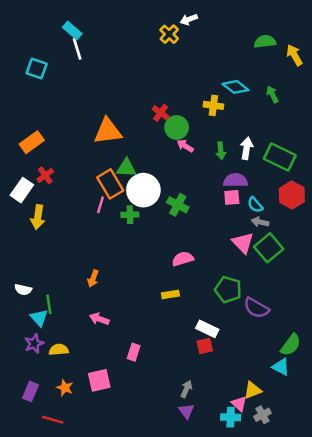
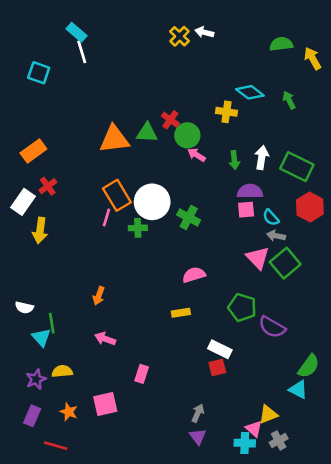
white arrow: (189, 19) -> (204, 32), moved, turned 35
green triangle: (126, 168) -> (147, 133), moved
purple star: (34, 344) -> (36, 379), moved

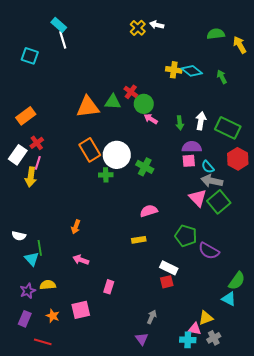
yellow cross: (226, 112) -> (174, 70), moved
pink line: (106, 217) -> (38, 163), moved
gray arrow: (276, 236) -> (212, 181), size x1.5
pink triangle: (254, 429) -> (195, 329), turned -32
purple triangle: (198, 437) -> (142, 339), moved

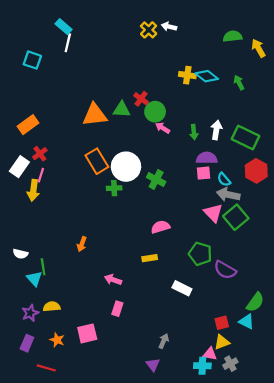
white line: (63, 40) -> (68, 43), turned 30
pink arrow: (81, 260) -> (113, 280), moved
red square: (167, 282) -> (222, 323), moved

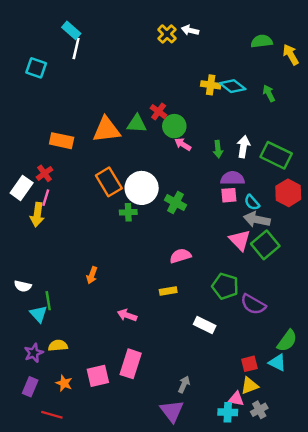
orange rectangle: (28, 125) -> (62, 141), moved, turned 48
pink rectangle: (117, 309) -> (131, 364), moved, size x1.6
purple triangle: (153, 365) -> (172, 411), size x1.5

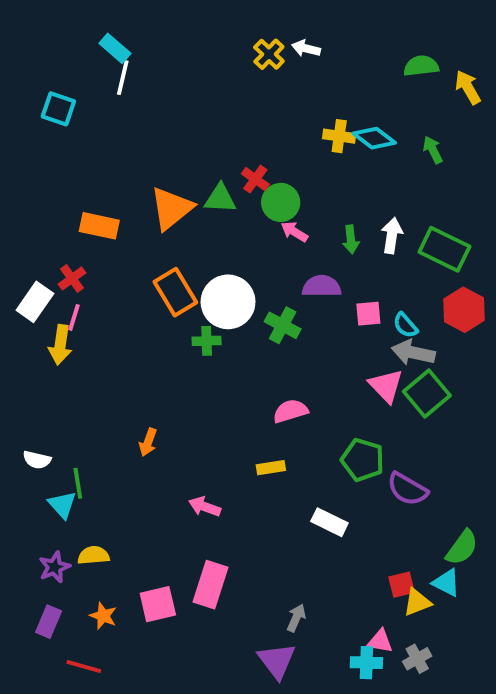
orange triangle: (106, 130) -> (171, 208), turned -32
purple semicircle: (233, 178) -> (322, 286), moved
yellow triangle: (249, 386) -> (417, 602), moved

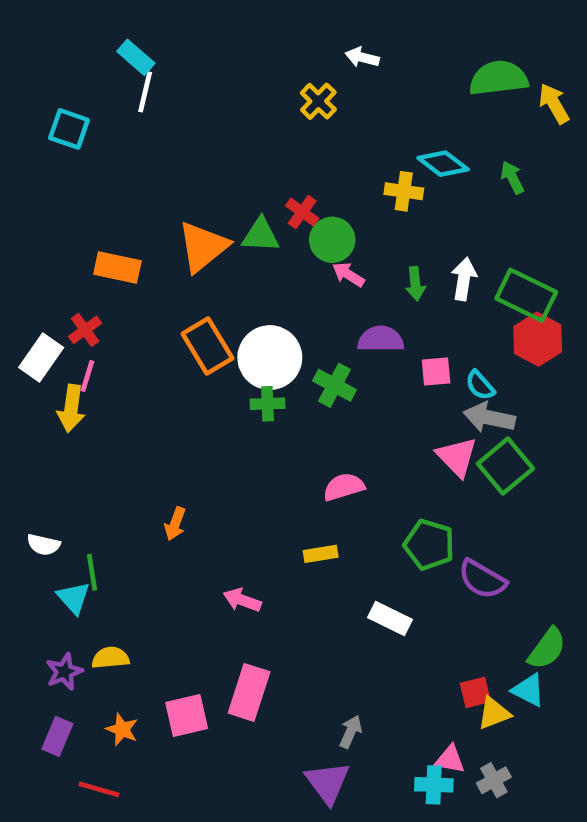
yellow cross: (269, 54) -> (318, 101), moved
green semicircle: (421, 66) -> (498, 78), size x1.4
yellow cross: (339, 136) -> (404, 191), moved
red hexagon: (464, 310) -> (538, 339), moved
green cross: (207, 341) -> (268, 404), moved

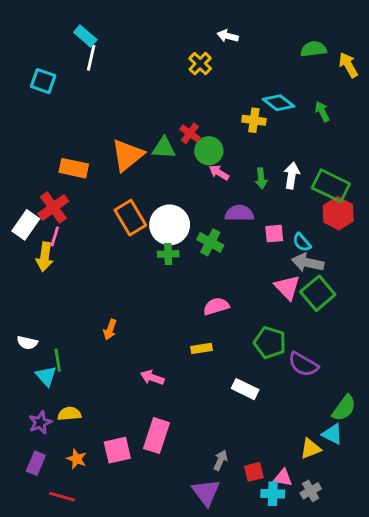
green semicircle: (498, 78) -> (313, 49), size x0.7
red cross: (85, 330) -> (53, 207), size x1.5
red square: (475, 692) -> (254, 472), moved

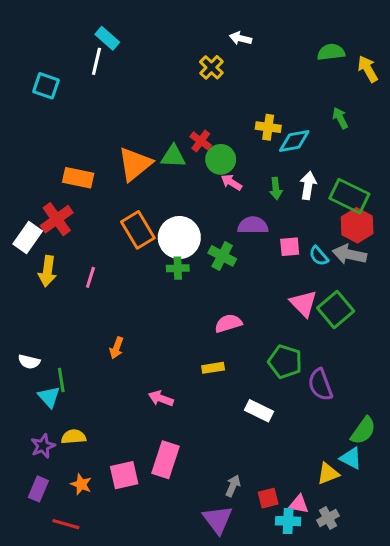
cyan rectangle: (85, 36) -> (107, 38), moved
cyan diamond: (279, 103) -> (294, 141), moved, turned -48
pink line: (55, 236) -> (90, 277), moved
gray arrow: (308, 263) -> (349, 254), moved
purple semicircle: (303, 364) -> (320, 385), turned 40

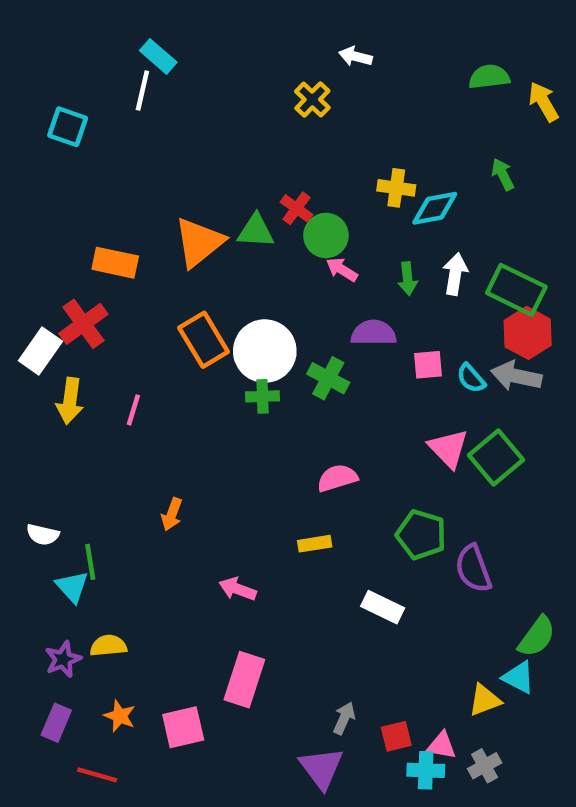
pink square: (124, 475) -> (183, 727), moved

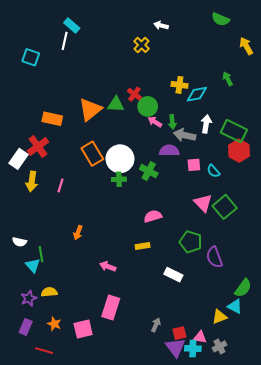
green semicircle: (489, 77) -> (220, 19), moved, turned -150
green arrow: (408, 279) -> (172, 122), moved
gray arrow: (516, 376) -> (185, 135), moved
purple triangle: (321, 768) -> (175, 347), moved

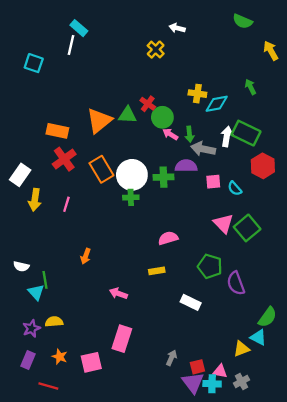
green rectangle: (234, 131) -> (246, 133), moved
red cross: (38, 146) -> (64, 159), moved
green cross: (149, 171) -> (164, 177), moved, turned -30

